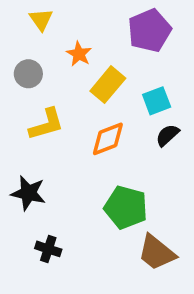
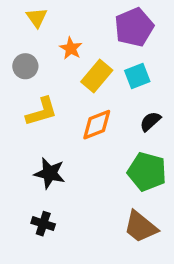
cyan square: (157, 101) -> (137, 76), moved
black star: (28, 193) -> (50, 173), moved
green pentagon: (126, 207) -> (147, 172), moved

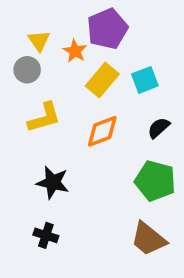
yellow triangle: (37, 18) -> (39, 41), moved
purple pentagon: (134, 27) -> (107, 29), moved

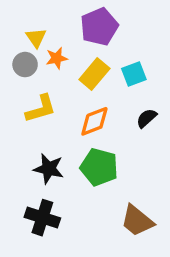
orange star: (75, 51) -> (57, 58), moved, turned 30
green pentagon: (155, 181) -> (99, 167), moved
black cross: (46, 235) -> (42, 218), size x1.5

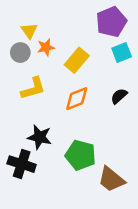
purple pentagon: (99, 27) -> (111, 22), moved
cyan square: (134, 74) -> (122, 53), moved
green pentagon: (99, 167) -> (81, 155), moved
black cross: (42, 218) -> (22, 164), moved

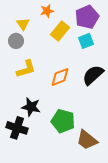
orange star: (46, 47) -> (47, 11), moved
cyan square: (122, 53) -> (86, 41), moved
yellow rectangle: (77, 60) -> (60, 31), moved
black semicircle: (119, 96) -> (93, 75), size x1.6

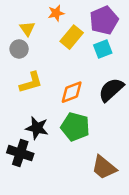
green pentagon: (63, 121) -> (75, 127), moved

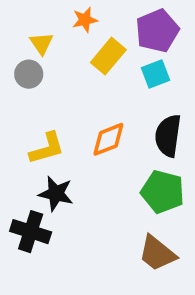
yellow L-shape: (31, 82) -> (47, 148), moved
black semicircle: (111, 90) -> (168, 136), turned -40
green pentagon: (75, 127) -> (163, 192), moved

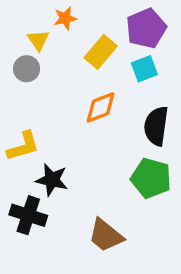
orange star: (85, 20) -> (65, 18), moved
orange diamond: (108, 139) -> (101, 107), moved
yellow L-shape: (47, 148) -> (23, 146), moved
brown trapezoid: (157, 253) -> (106, 235), moved

